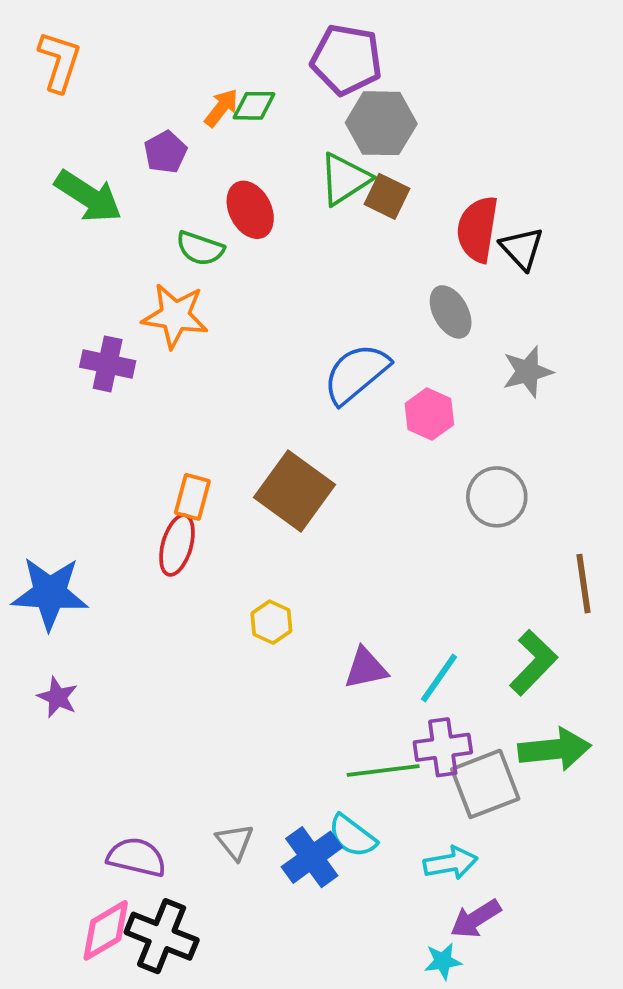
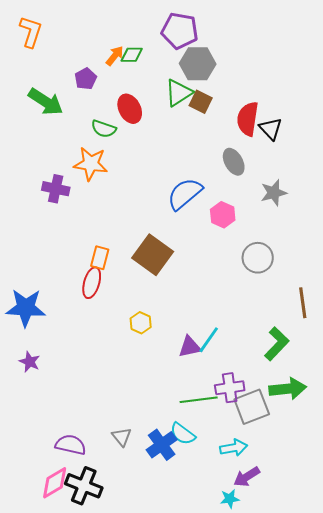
cyan line: (439, 678) -> (209, 340), moved

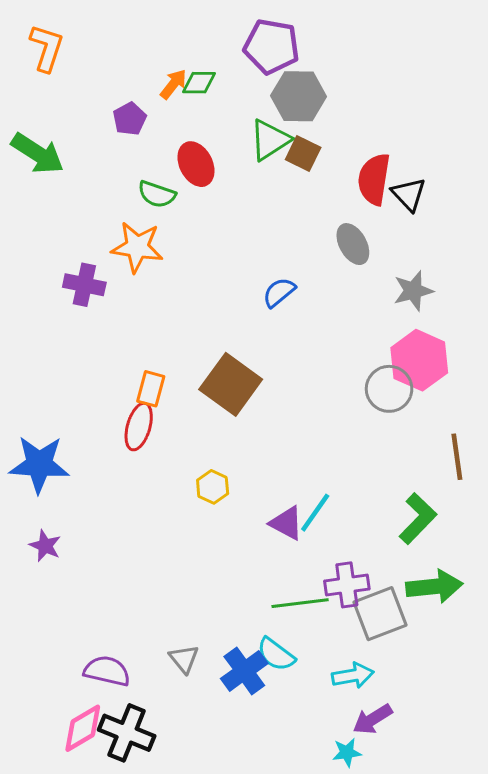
green arrow: (46, 102) -> (38, 154), moved
blue semicircle: (185, 194) -> (279, 292), size x0.6
pink hexagon: (223, 215) -> (419, 360), moved, size x1.5
purple triangle: (190, 347) -> (287, 523), turned 40

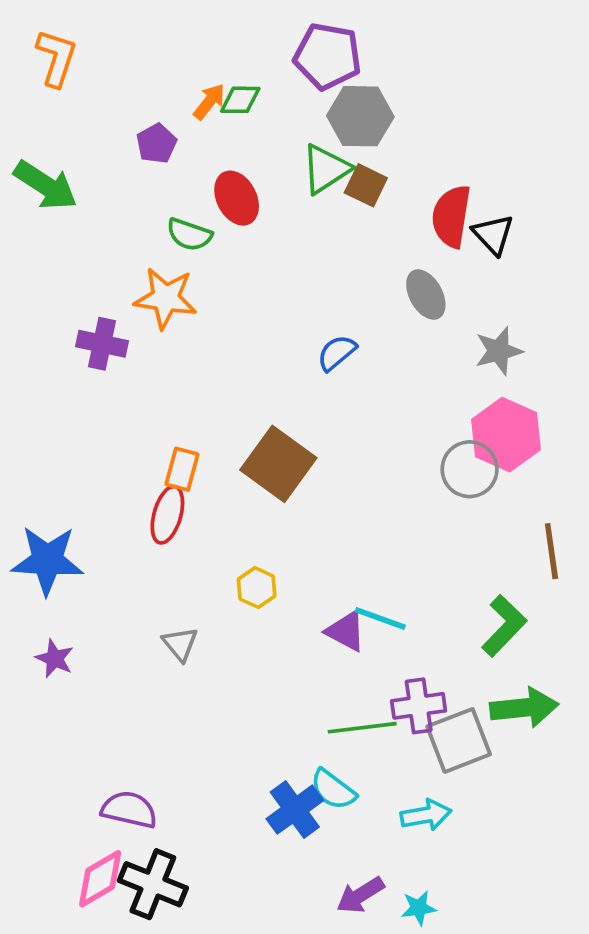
cyan line: (315, 513) -> (380, 618), turned 75
gray triangle: (184, 659) -> (180, 644), moved
purple arrow: (373, 719) -> (360, 895), moved

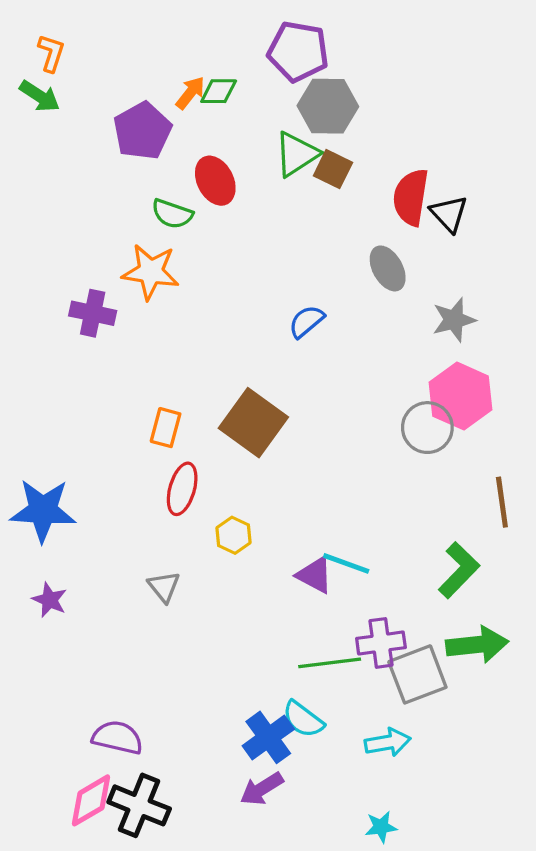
orange L-shape: (56, 58) -> (51, 53), size x0.7
purple pentagon: (157, 143) -> (142, 131), size x1.6
green arrow: (46, 185) -> (40, 96), moved, size x0.7
red ellipse: (167, 515) -> (182, 489), moved
purple arrow: (360, 895) -> (262, 789), moved

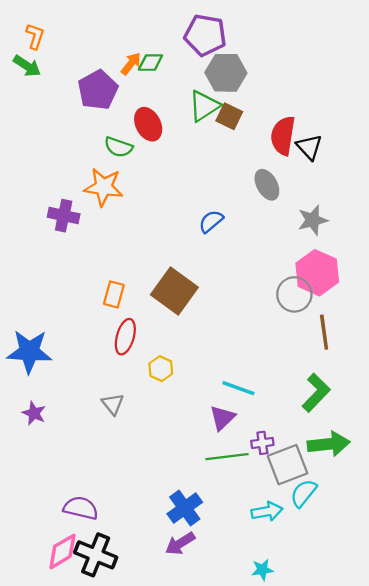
brown line: (502, 502) -> (324, 332), moved
purple triangle: (315, 575) -> (222, 418), moved, turned 48
purple cross: (381, 643) -> (262, 443), size x0.7
cyan semicircle: (303, 719) -> (304, 493), moved, turned 92

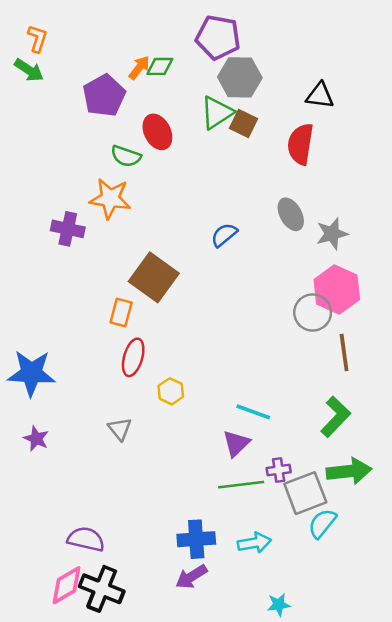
black triangle: (309, 147) -> (320, 96), moved, turned -40
gray ellipse: (267, 185) -> (291, 214), moved
brown square: (174, 291) -> (154, 277), moved
blue cross: (185, 508) -> (196, 539), turned 32
cyan arrow: (267, 511) -> (254, 543), moved

